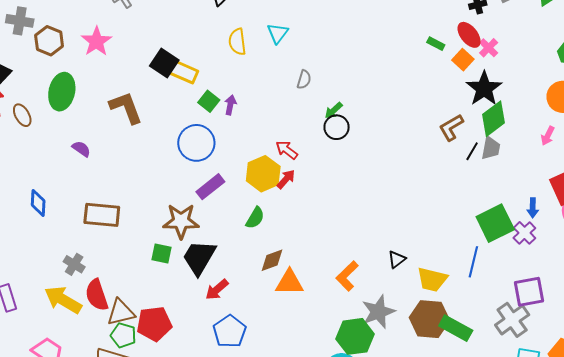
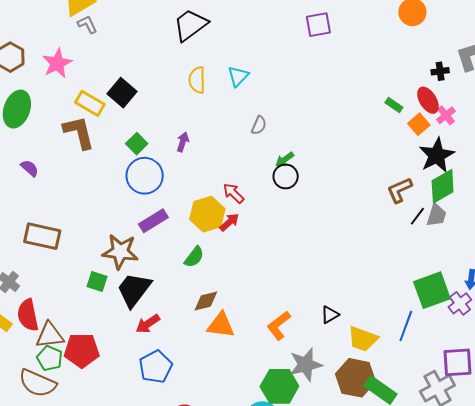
yellow rectangle: (183, 72) -> (90, 103), moved
green square: (209, 101) -> (137, 144), moved

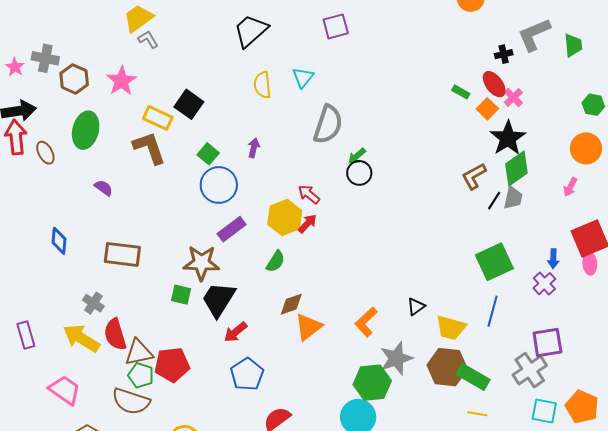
purple square: (318, 25) -> (336, 26), moved
gray semicircle: (259, 125) -> (328, 124), size x2.0
green square: (432, 290) -> (494, 262), moved
orange triangle: (221, 325) -> (308, 327), turned -40

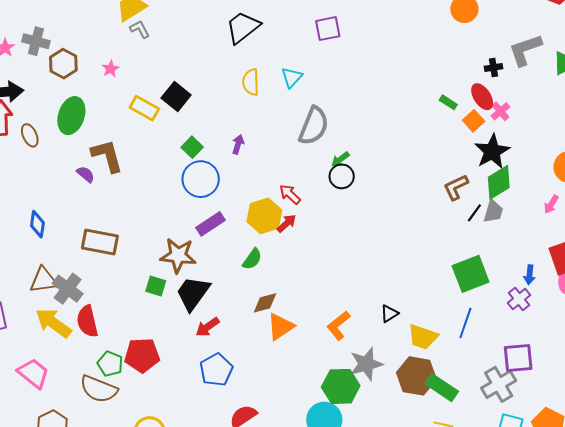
pink star: (122, 81) -> (111, 69), size x0.6
brown L-shape: (149, 148) -> (107, 156), moved
gray cross: (93, 303) -> (68, 289), size x1.4
brown triangle: (139, 352) -> (44, 280), moved

